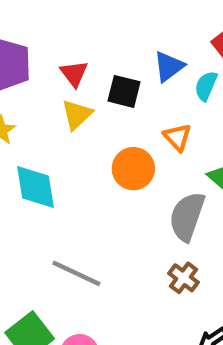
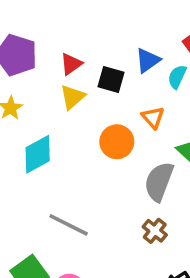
red triangle: (74, 74) -> (71, 64), turned 30
cyan diamond: (36, 187) -> (38, 154), turned 69

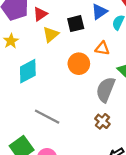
red triangle: (71, 64) -> (40, 14), moved
black square: (111, 79) -> (76, 24), turned -30
orange triangle: (153, 117) -> (102, 48), turned -40

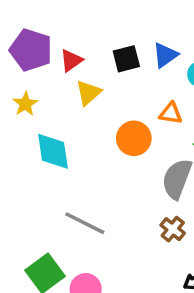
black square: (76, 24) -> (126, 59), moved
cyan diamond: (28, 71) -> (53, 151), turned -70

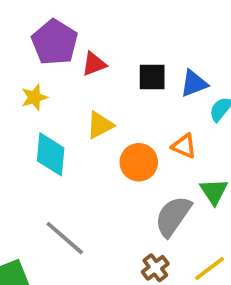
yellow triangle: (88, 93) -> (100, 125), moved

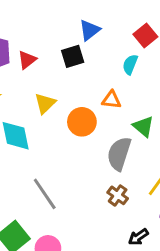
blue triangle: (194, 84) -> (90, 30), moved
gray line: (65, 238) -> (45, 194), turned 32

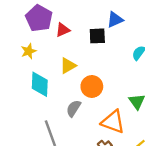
orange triangle: (111, 100) -> (113, 122), moved, size x1.6
gray semicircle: (119, 154) -> (74, 108), moved, size x0.7

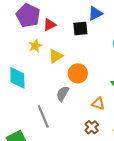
yellow star: (29, 51) -> (35, 46), moved
cyan diamond: (40, 84) -> (17, 78), moved
orange triangle: (113, 122) -> (98, 104), size x0.6

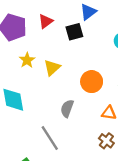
red triangle: (50, 25) -> (46, 21), moved
orange circle: (78, 73) -> (92, 82), moved

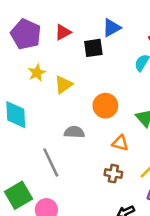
gray semicircle: (67, 108) -> (74, 132), turned 66
brown cross: (106, 141) -> (113, 174), turned -35

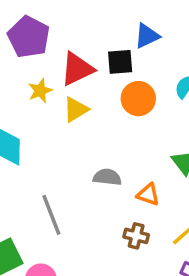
red triangle: (63, 32) -> (77, 69), moved, size x1.5
orange circle: (105, 106) -> (138, 99), moved
gray semicircle: (74, 132) -> (107, 177), moved

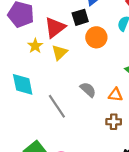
gray semicircle: (107, 177) -> (88, 90), turned 49
gray line: (51, 215) -> (57, 106), moved

